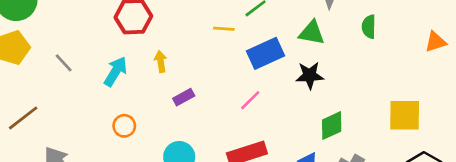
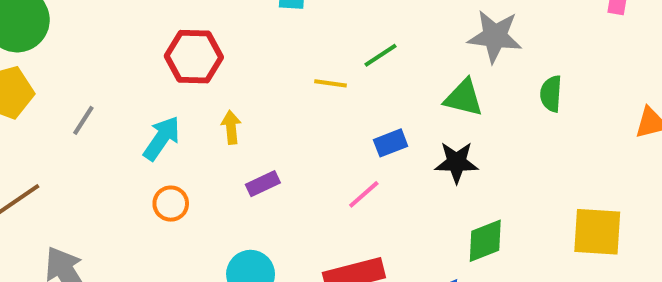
blue rectangle: (266, 53) -> (391, 143), moved, size x0.6
gray line: (64, 63) -> (83, 120), turned 72
orange circle: (124, 126) -> (171, 204), moved

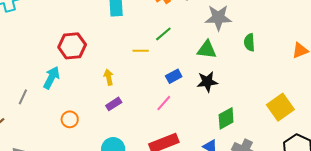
gray line: (83, 120) -> (23, 97), moved
yellow arrow: (231, 127) -> (109, 77), moved
cyan arrow: (162, 138) -> (51, 78), moved
yellow square: (597, 232) -> (280, 107), turned -32

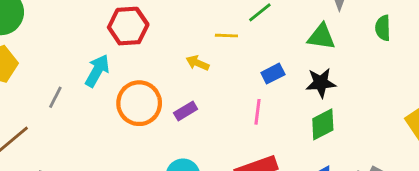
yellow arrow: (109, 77) -> (198, 63), moved, turned -56
pink line: (164, 103) -> (258, 112), turned -36
green diamond: (226, 118) -> (323, 124), moved
orange circle: (70, 119) -> (139, 103), moved, size x1.8

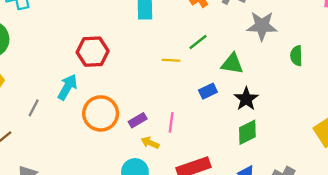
green triangle: (321, 37) -> (232, 64), moved
yellow arrow: (198, 63) -> (150, 143), moved
black star: (321, 83) -> (246, 99), turned -30
pink line: (258, 112) -> (171, 122), moved

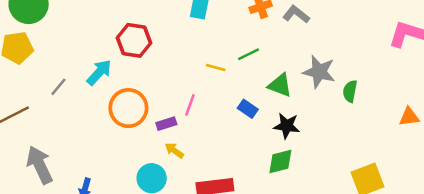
gray star: (262, 26) -> (319, 72), moved
blue rectangle: (208, 91) -> (248, 109), turned 48
black star: (246, 99) -> (287, 126), turned 30
pink line: (171, 122) -> (190, 105), moved

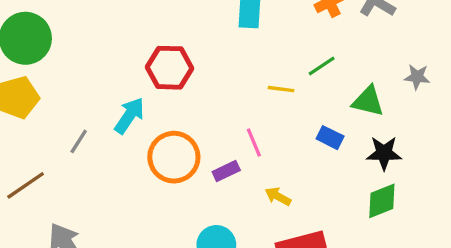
gray star: (319, 72) -> (417, 77), size x0.6
pink line: (190, 105) -> (254, 142), turned -35
yellow arrow: (174, 150) -> (278, 196), moved

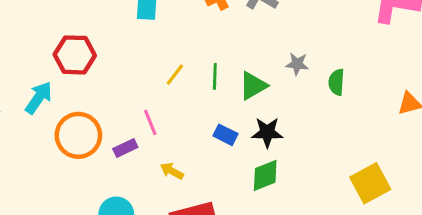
green line: (322, 66) -> (215, 76), moved, turned -55
yellow line: (281, 89) -> (175, 75), turned -60
green triangle: (368, 101) -> (253, 86), turned -44
blue rectangle: (330, 138) -> (225, 135), moved

